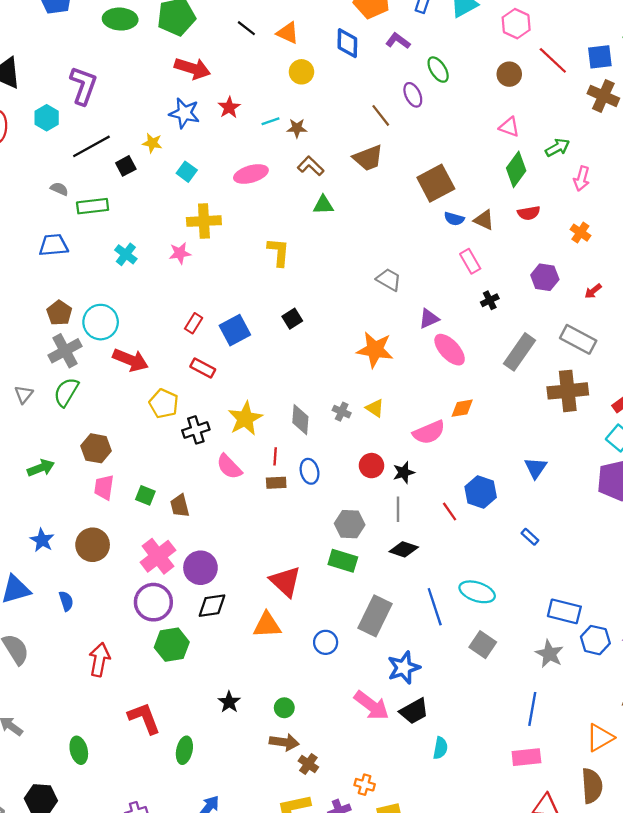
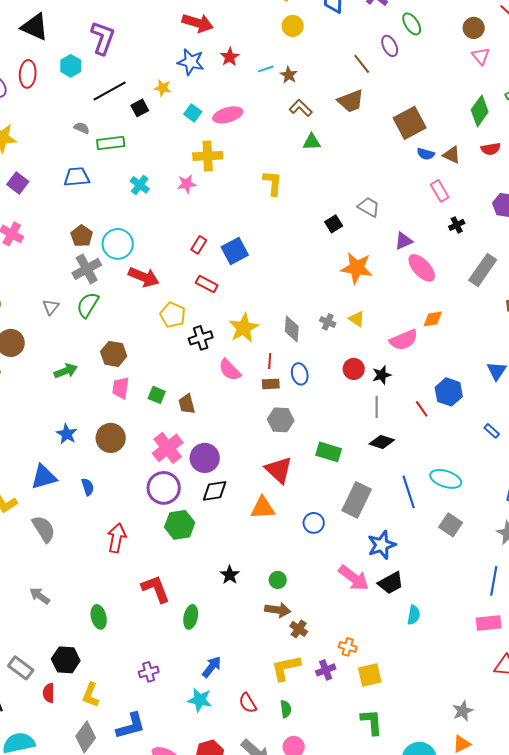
pink triangle: (509, 127) -> (481, 56), moved, turned 30
brown star: (297, 128) -> (289, 75), turned 30
pink ellipse: (251, 174) -> (228, 115), moved
black square: (292, 319) -> (334, 224), moved
gray hexagon: (350, 524) -> (281, 420), moved

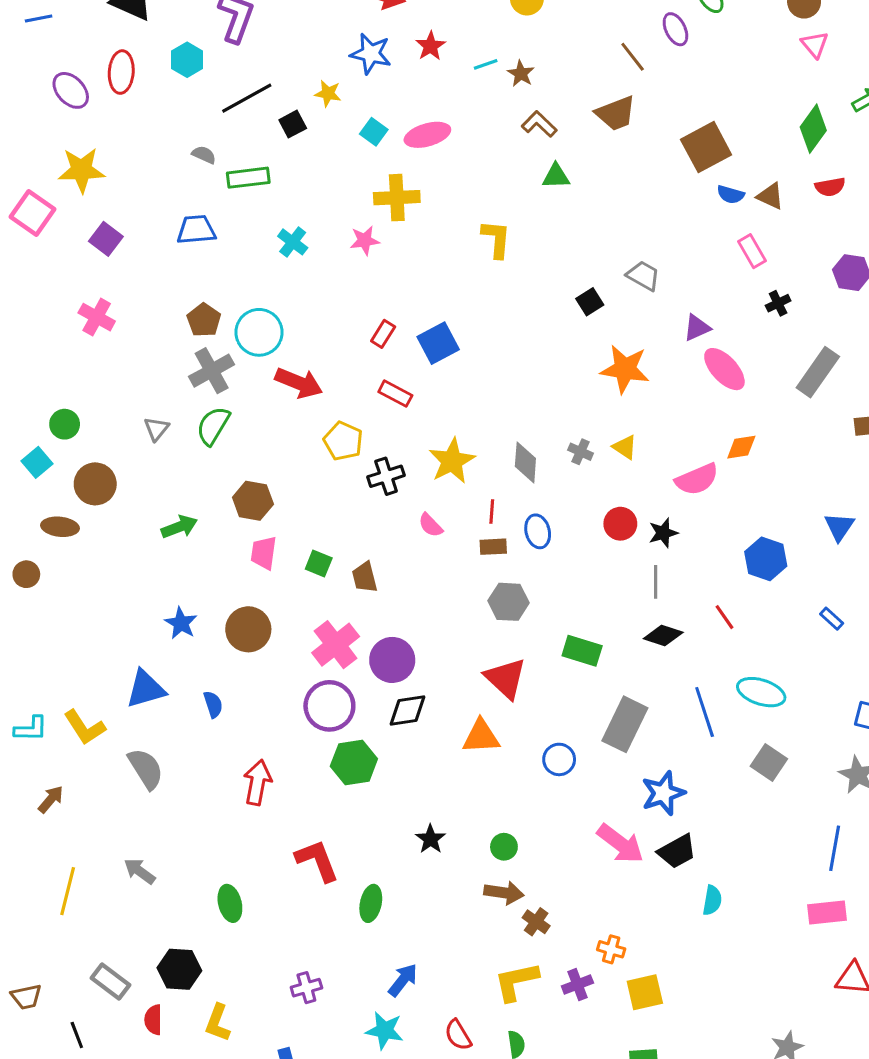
pink semicircle: (230, 370) -> (430, 525), size x0.7
red line: (422, 409) -> (724, 617), moved

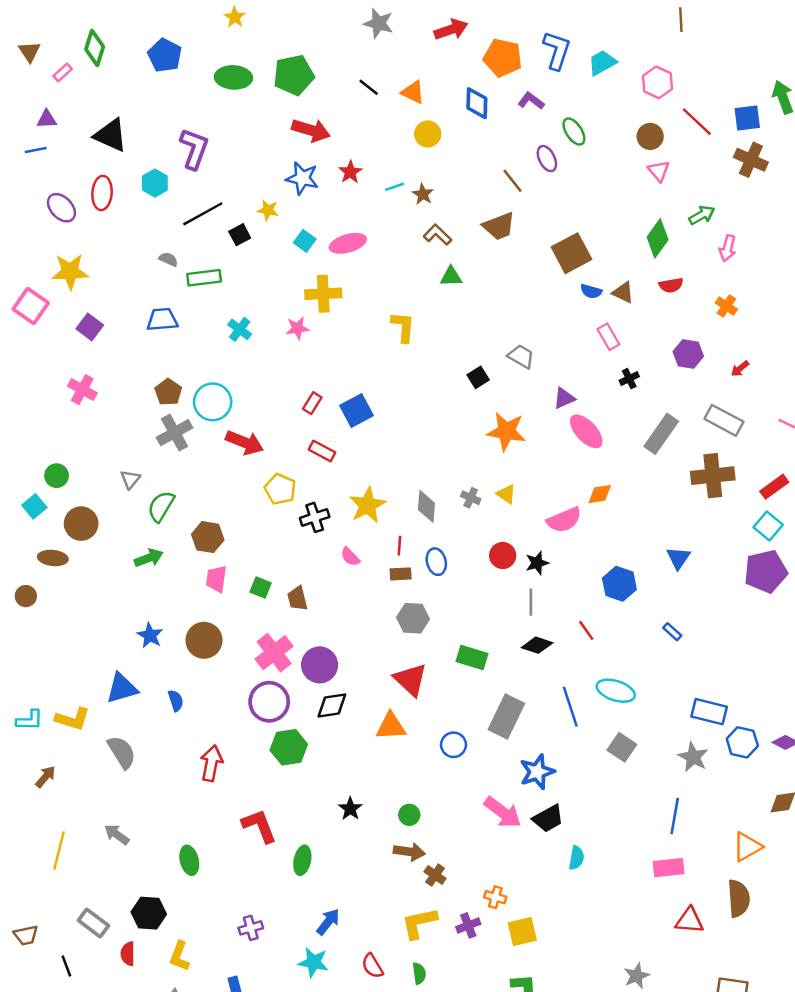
green semicircle: (213, 426) -> (161, 506), moved
yellow L-shape: (84, 727) -> (73, 719), turned -40

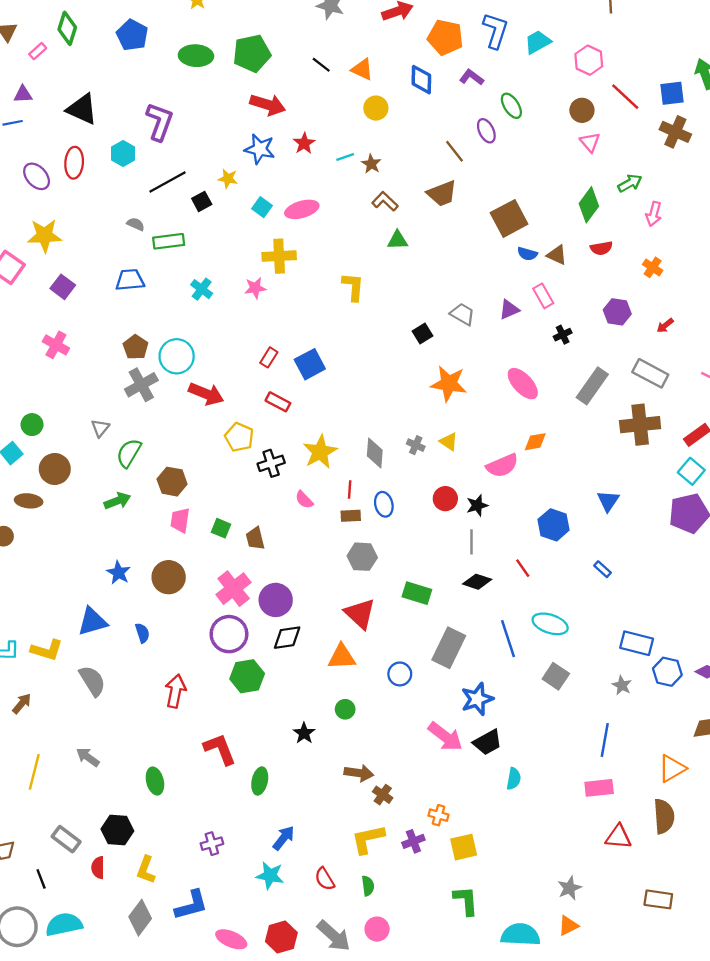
purple triangle: (564, 398) -> (509, 310), moved
gray star: (693, 757) -> (622, 685), size x0.7
green circle: (409, 815) -> (345, 709), moved

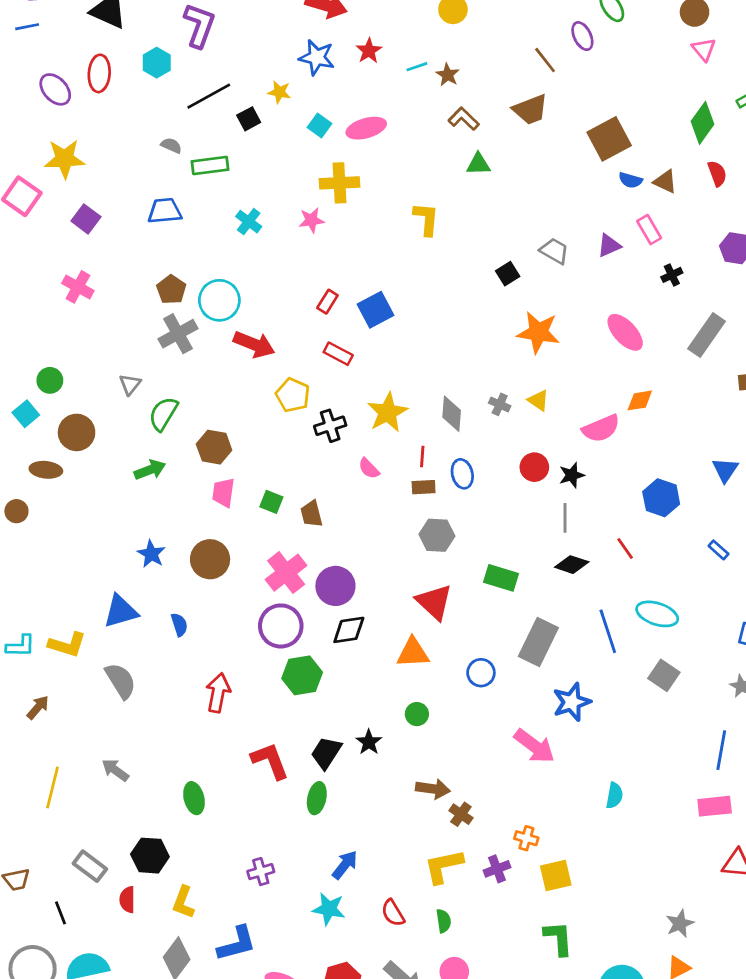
red semicircle: (601, 248) -> (717, 174), turned -100
black trapezoid: (487, 742) -> (326, 753), moved, turned 152

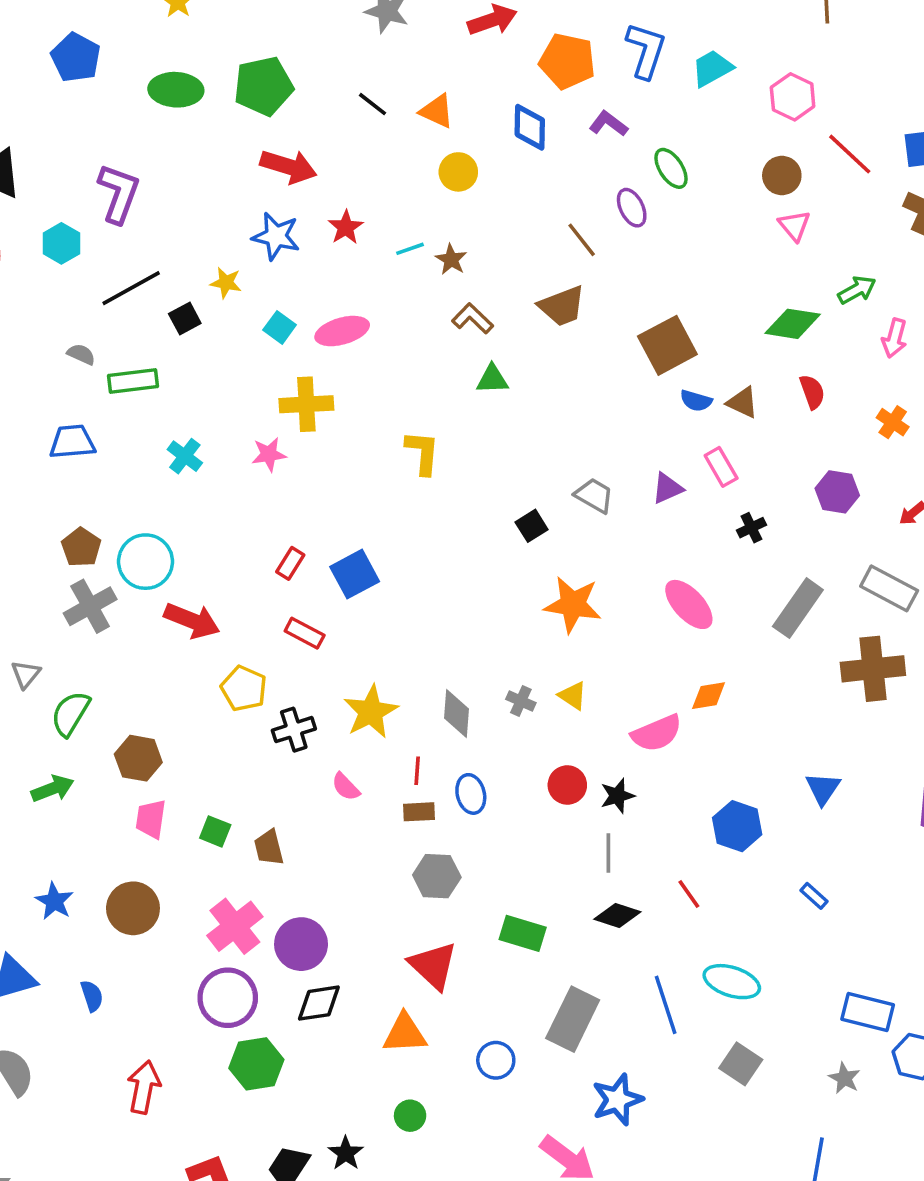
green diamond: (703, 123) -> (793, 324), turned 63

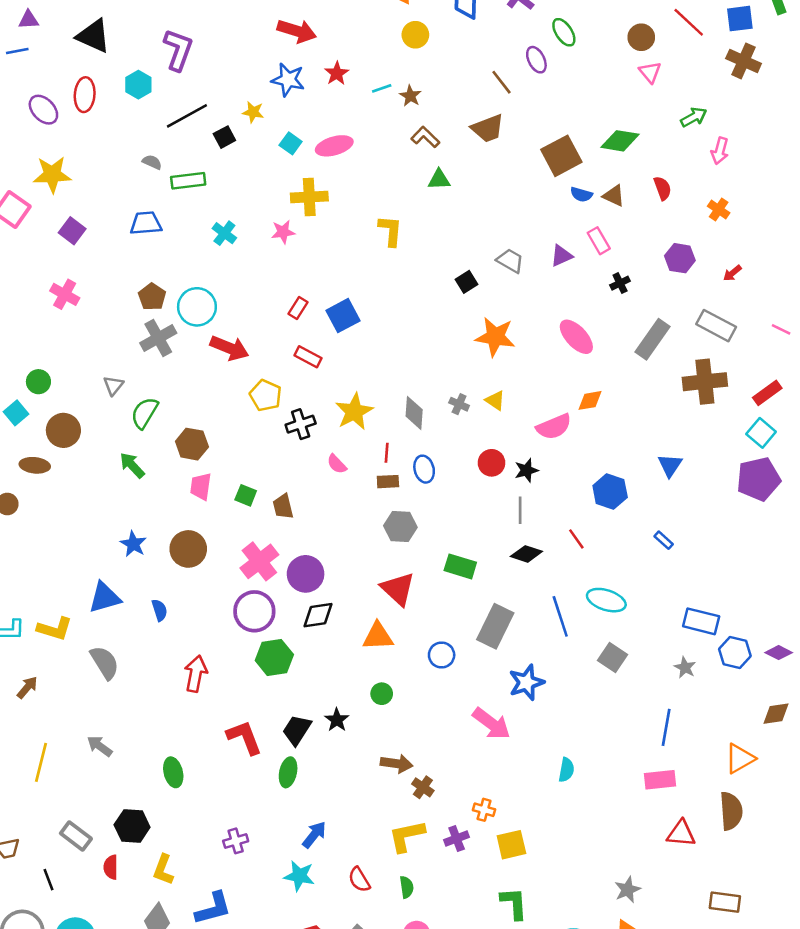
green diamond: (793, 324) -> (620, 141), moved
green arrow: (53, 789) -> (132, 465), turned -112

